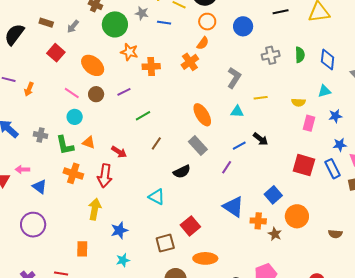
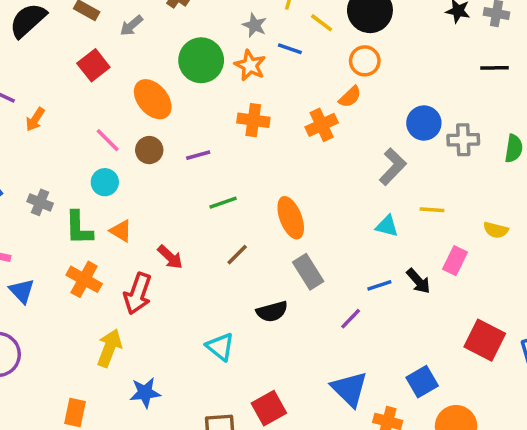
green circle: (115, 24) -> (201, 60), moved
blue circle: (243, 26) -> (424, 123), moved
orange star: (129, 52) -> (250, 65), moved
orange ellipse: (202, 115) -> (291, 218), moved
pink rectangle: (309, 123) -> (455, 261), moved

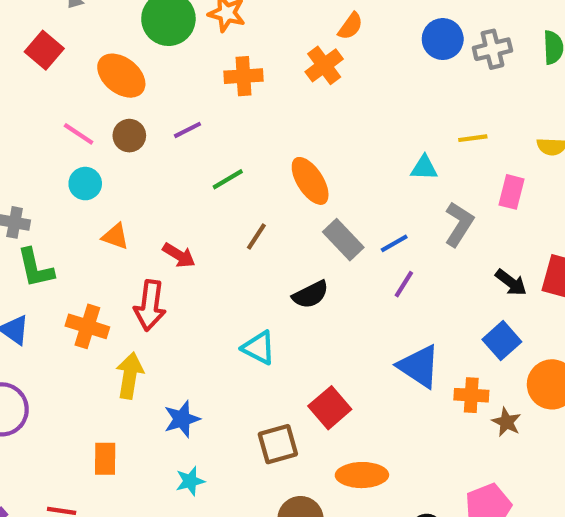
gray L-shape: (393, 167) -> (459, 224), moved
green L-shape: (79, 228) -> (35, 268), moved
orange cross: (84, 279) -> (87, 326), moved
black arrow: (418, 281) -> (511, 283), moved
blue line: (379, 285) -> (394, 243), moved

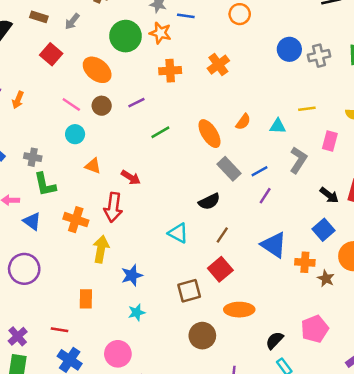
orange semicircle: (350, 26) -> (243, 122), moved
brown line: (256, 236) -> (222, 235), moved

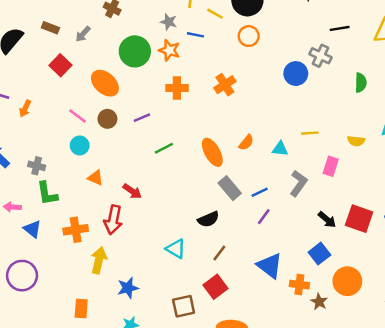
gray cross: (319, 56) -> (320, 56), moved, turned 35
orange cross: (76, 220) -> (76, 230), turned -30

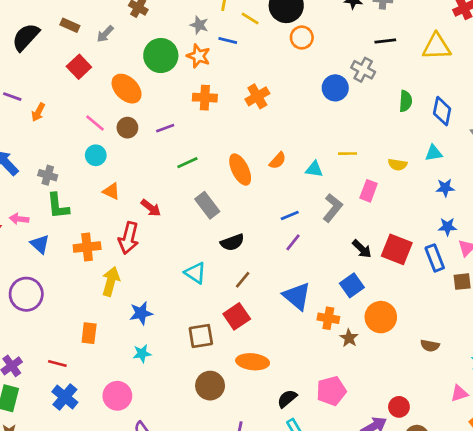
orange circle: (249, 36) -> (302, 37), moved
gray rectangle: (230, 188) -> (207, 205), moved

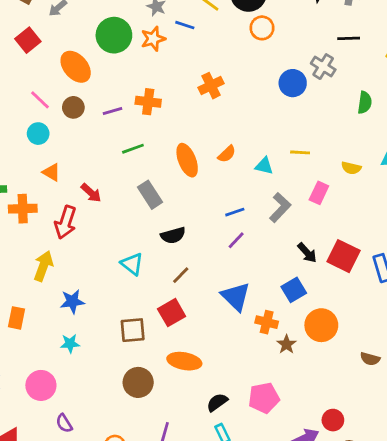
orange star: (199, 56) -> (153, 39), turned 30
orange cross: (205, 98) -> (148, 102), moved
orange cross: (87, 247) -> (23, 209), moved

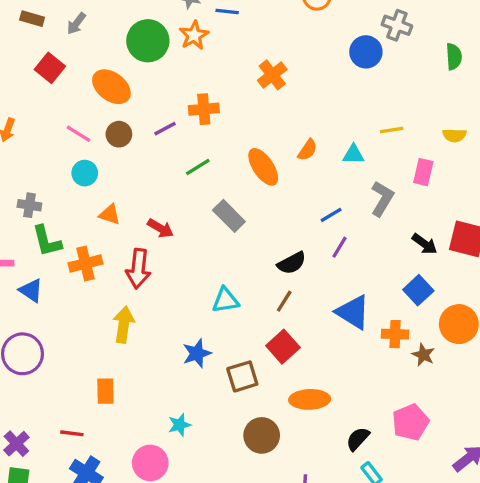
black semicircle: (173, 235) -> (292, 263), moved
cyan triangle: (132, 264) -> (225, 300), turned -35
blue star: (72, 301) -> (197, 353), moved
cyan star: (70, 343) -> (180, 425), moved

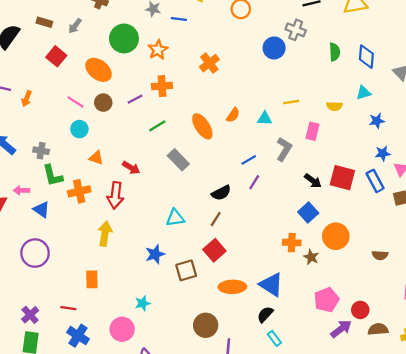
orange star: (194, 35) -> (158, 50), moved
blue triangle: (353, 312) -> (271, 285), moved
pink pentagon: (410, 422) -> (326, 300), moved
brown circle: (262, 435) -> (206, 325), moved

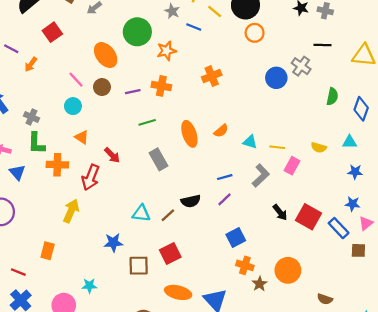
red square: (56, 56) -> (52, 32), moved
yellow line: (291, 102) -> (277, 147), moved
blue rectangle: (375, 181) -> (339, 228), turned -30
blue square: (308, 213) -> (236, 238), moved
brown line: (216, 219) -> (168, 215), moved

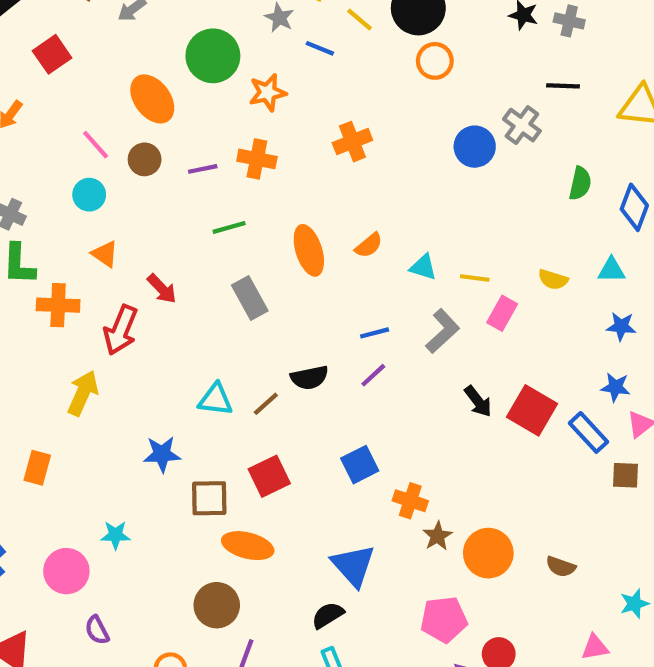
blue square: (236, 238) -> (360, 465), moved
orange circle: (288, 270) -> (488, 553), moved
orange ellipse: (178, 292) -> (248, 546), moved

